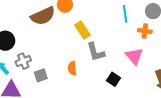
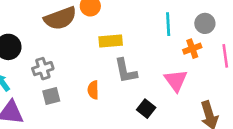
yellow rectangle: (83, 30) -> (111, 41), turned -66
orange cross: (145, 31) -> (192, 49), turned -32
gray cross: (23, 61) -> (43, 69), moved

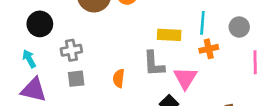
yellow rectangle: (111, 41) -> (169, 35), moved
orange cross: (192, 49) -> (209, 49), moved
pink triangle: (176, 80) -> (185, 78), moved

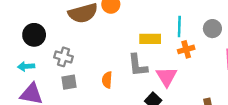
gray cross: (71, 50) -> (64, 57), turned 30
cyan arrow: (29, 59) -> (26, 66), turned -63

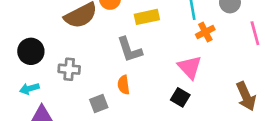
yellow rectangle: (150, 39) -> (147, 17), moved
gray L-shape: (138, 65) -> (130, 50), moved
gray square: (69, 82) -> (99, 103), moved

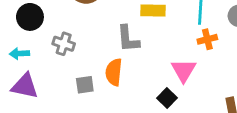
orange semicircle: (124, 85) -> (114, 72), size x1.4

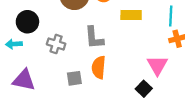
gray L-shape: (128, 39) -> (94, 38), moved
cyan arrow: (20, 54) -> (14, 44), moved

